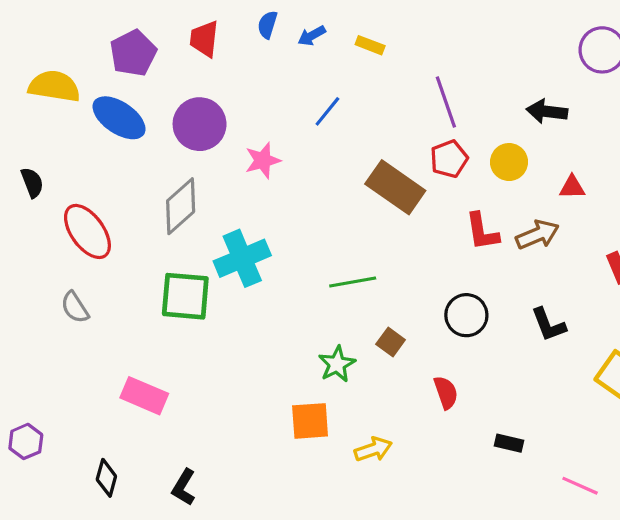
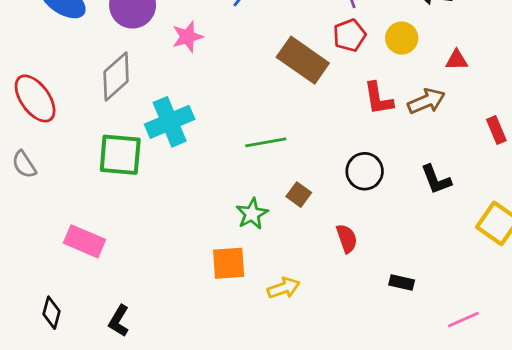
pink line: (580, 486) -> (463, 320), turned -48

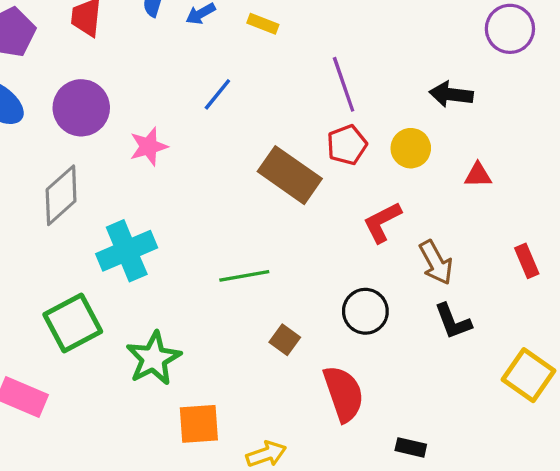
red L-shape: (378, 98) -> (382, 222), turned 72
brown arrow: (426, 101) -> (436, 263), moved, turned 84
green square: (120, 155) -> (73, 323), moved, turned -33
green star: (252, 214) -> (154, 358), moved, size x1.4
red semicircle: (347, 239) -> (344, 394), size x1.6

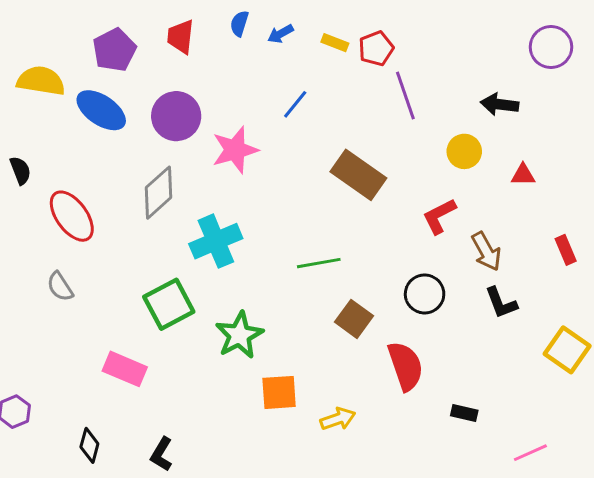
red pentagon: (347, 145) -> (376, 49), moved
pink star: (149, 146) -> (235, 150), size x1.4
brown square: (285, 340) -> (354, 319), size x1.4

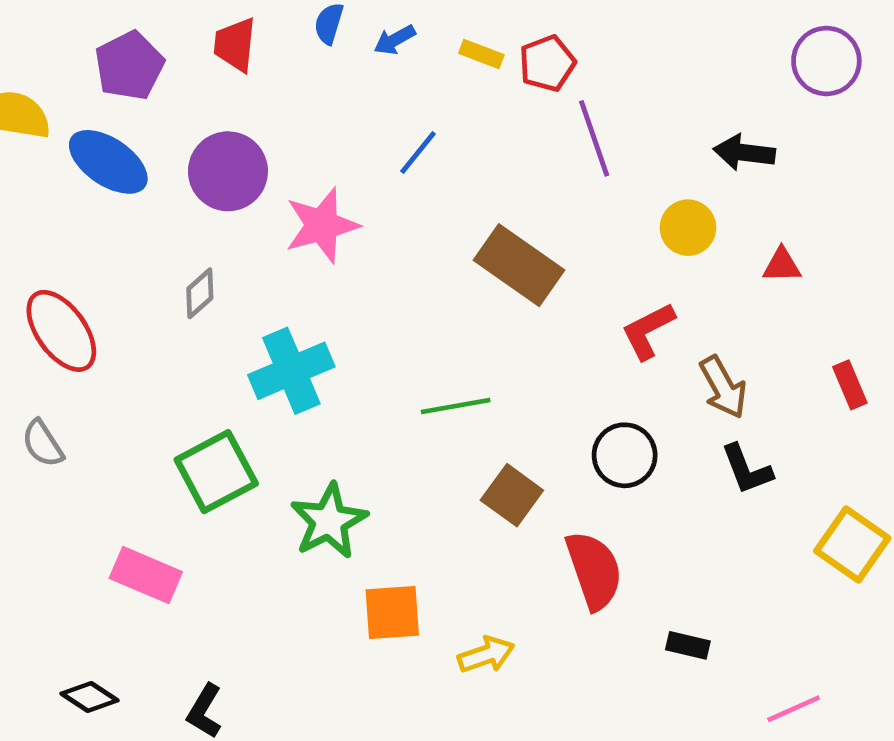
gray diamond: (159, 193) -> (200, 293), size x0.6
black diamond: (89, 445) -> (89, 697), turned -72

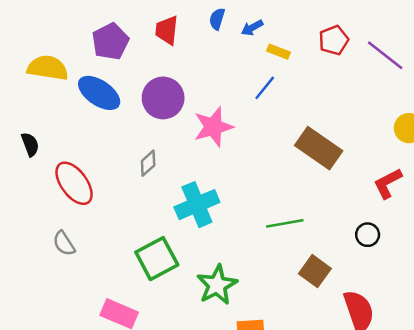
yellow rectangle: (481, 54) -> (278, 52), moved
purple line: (594, 138) -> (385, 55), moved, turned -33
black circle: (625, 455) -> (368, 235), moved, size x0.7

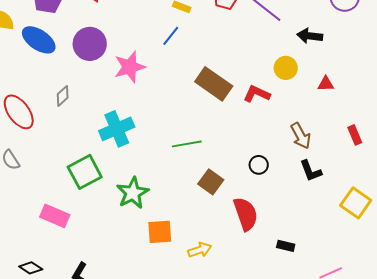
gray diamond: (148, 163) -> (63, 96), moved
red L-shape: (388, 183) -> (257, 94), moved, turned 52
black circle: (368, 235) -> (259, 165), moved

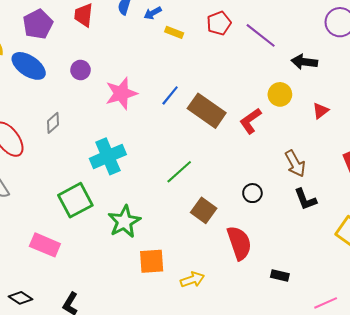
blue line: (171, 36) -> (170, 95), moved
purple circle: (90, 44) -> (81, 70), size x0.6
red triangle: (326, 84) -> (321, 111), turned -36
red L-shape: (257, 94) -> (250, 121), turned -60
green line: (187, 144) -> (179, 172), turned -32

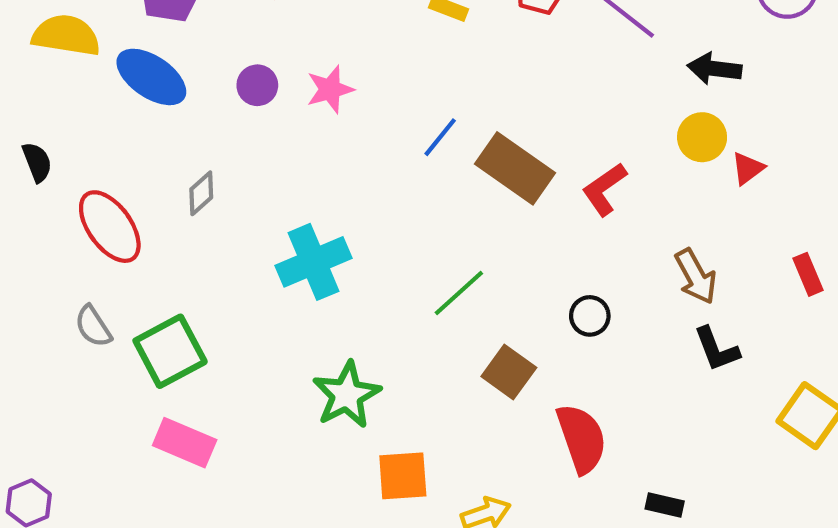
pink star: (121, 93) -> (330, 89), moved, size x0.7
yellow circle: (280, 94) -> (702, 137), moved
black circle: (252, 193) -> (590, 316), moved
green square: (75, 200) -> (170, 351), moved

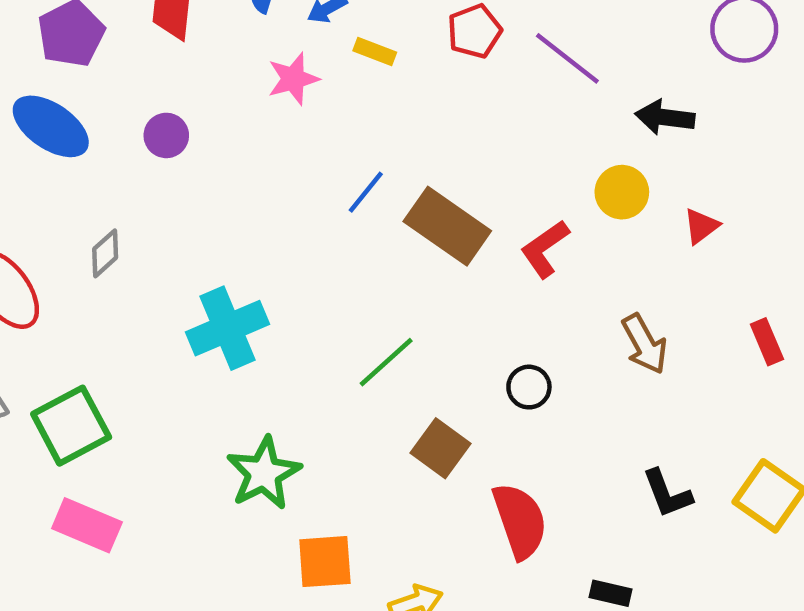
pink star: (330, 89) -> (293, 79), moved
yellow circle: (702, 137) -> (622, 192), moved
black L-shape: (717, 349) -> (667, 494), moved

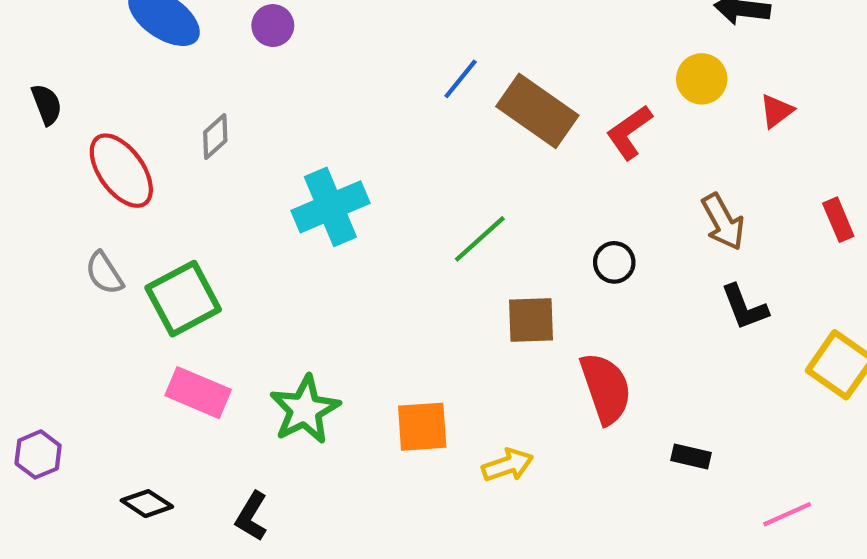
brown square: (441, 448) -> (531, 320), turned -38
green star: (264, 473) -> (305, 410), moved
black L-shape: (667, 494) -> (744, 307), moved

